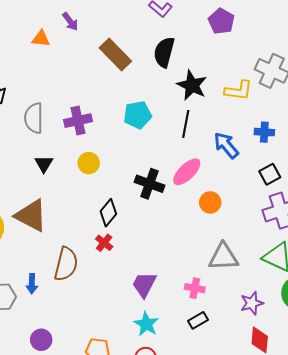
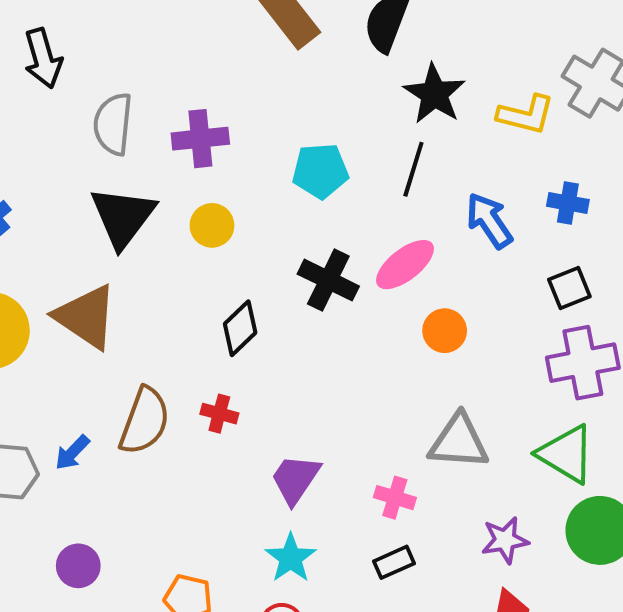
cyan pentagon: (138, 115) -> (320, 171), moved
black triangle: (44, 164) -> (123, 217), size x1.8
red cross: (104, 243) -> (219, 414), moved, turned -30
blue arrow: (32, 284) -> (72, 453), turned 36

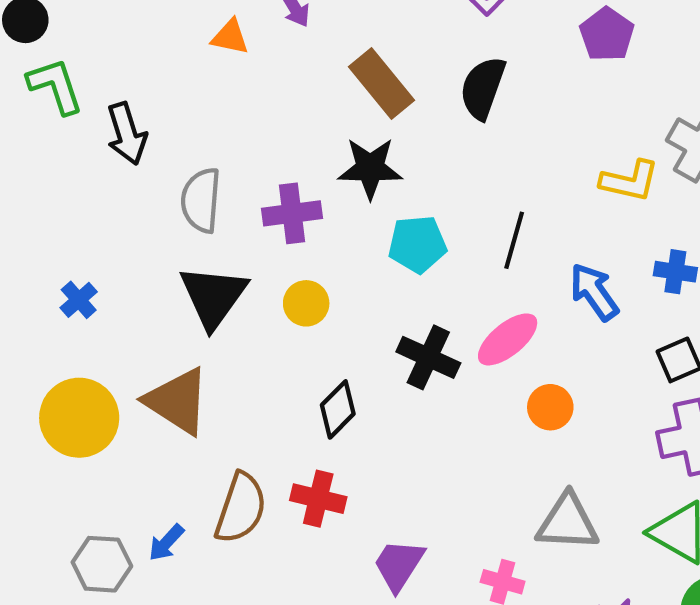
black star: (434, 94) -> (370, 168), moved, turned -30
red cross: (219, 414) -> (318, 499), size x1.4

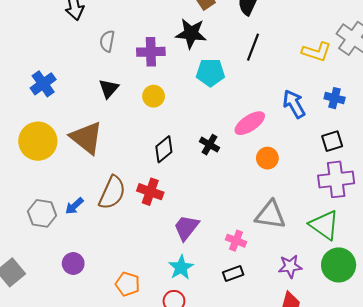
gray semicircle: (201, 200) -> (107, 41), size x0.7
black line: (514, 240) -> (253, 47), moved
black triangle: (213, 297) -> (109, 89), size x0.6
blue cross: (79, 300) -> (43, 84), size x1.4
black cross: (428, 357) -> (209, 145), moved, size x0.7

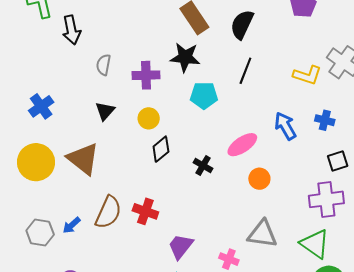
black square: (332, 141) -> (338, 161), moved
black diamond: (164, 149) -> (161, 149), moved

